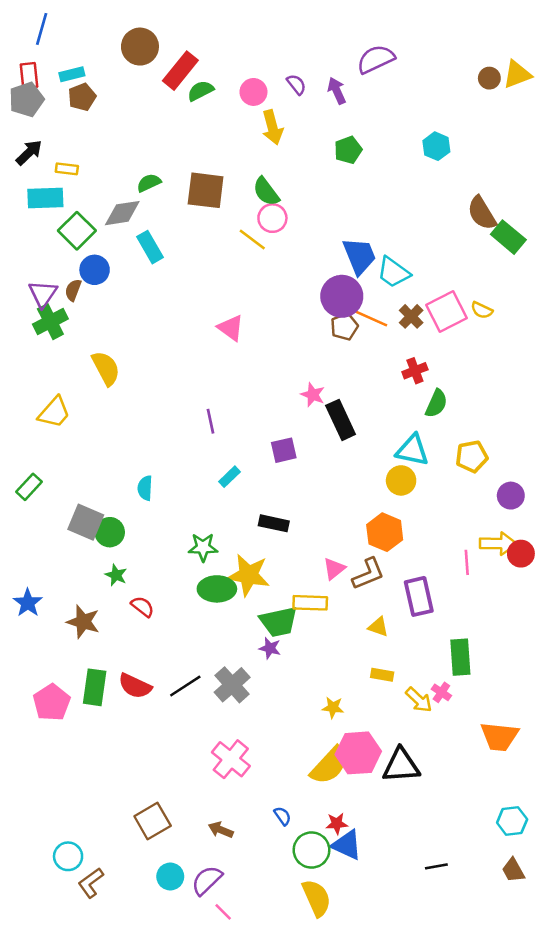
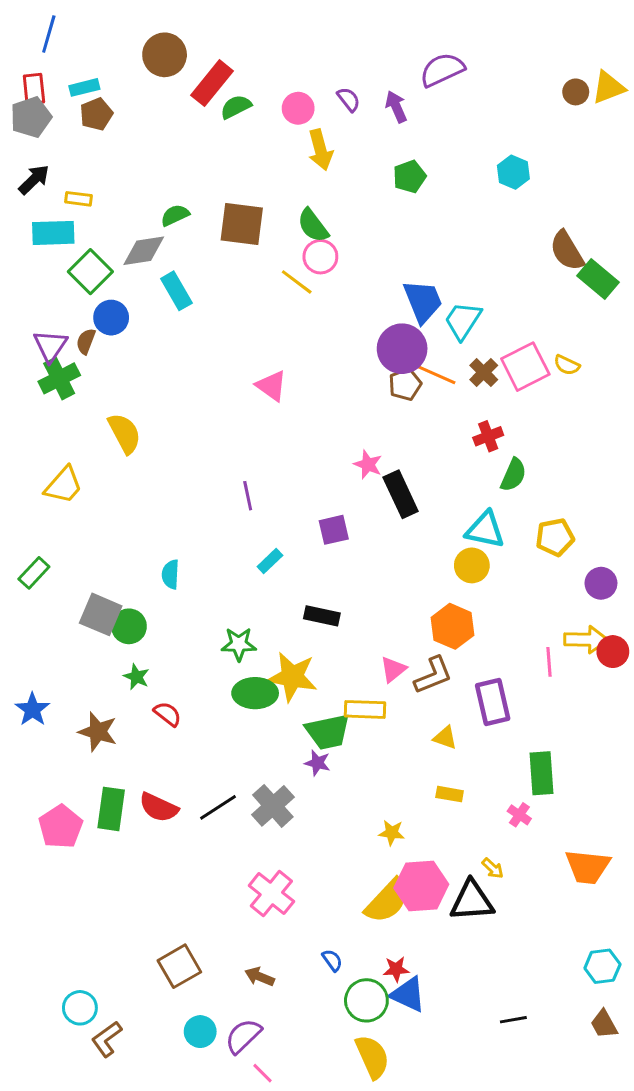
cyan trapezoid: (393, 272) -> (463, 321), turned 87
yellow arrow: (419, 700) -> (493, 868), moved, size x0.7

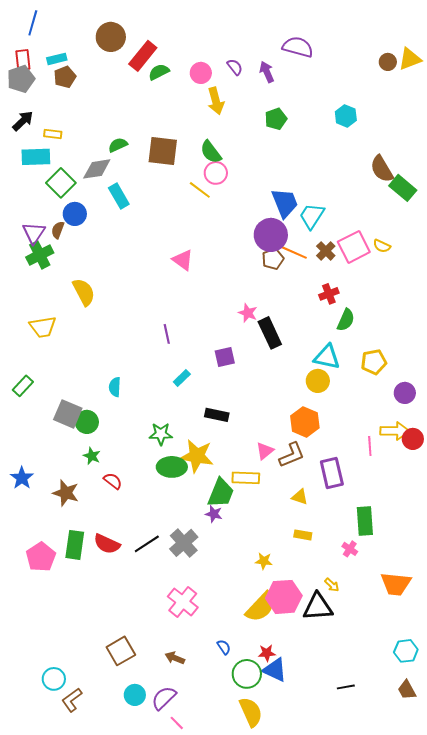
purple semicircle: (442, 70) -> (298, 47), turned 40
yellow trapezoid: (64, 485) -> (43, 327), turned 40
green trapezoid: (328, 732) -> (221, 493), turned -56

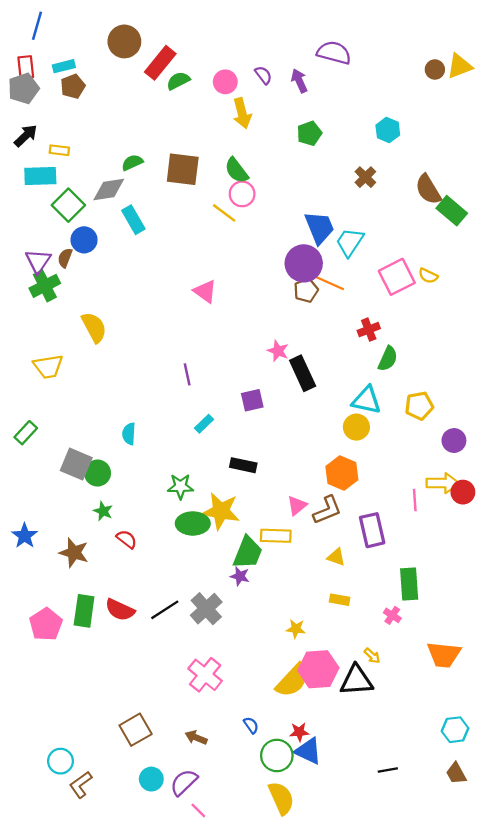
brown cross: (326, 251) -> (365, 177), moved

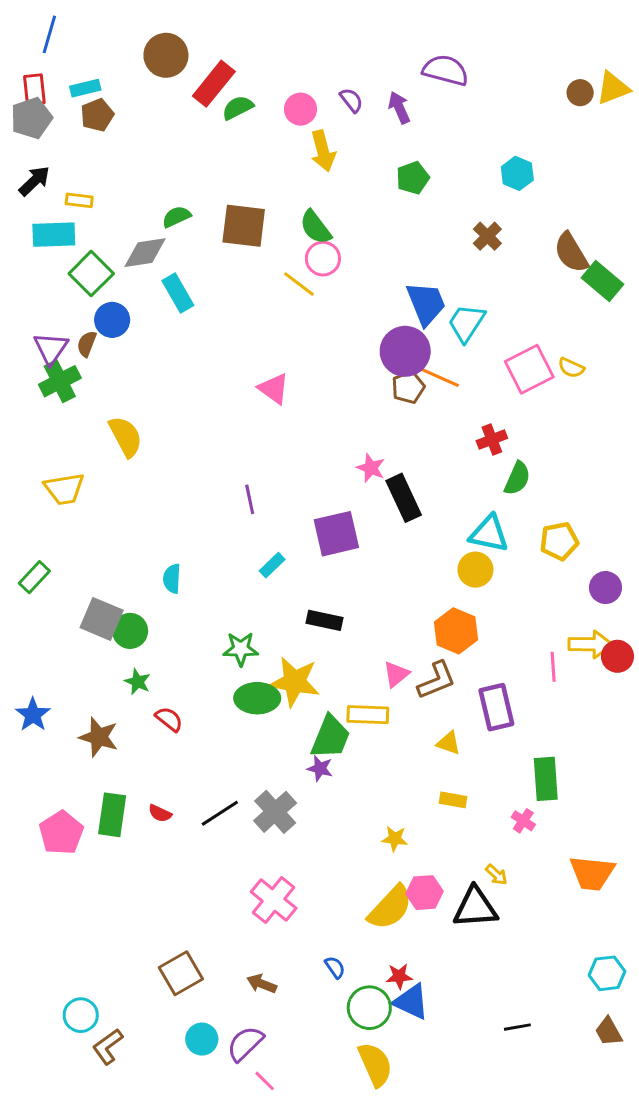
purple square: (252, 400) -> (336, 534), size x1.5
red semicircle: (120, 610) -> (160, 813), size x0.6
pink hexagon: (318, 669) -> (425, 893), size x0.7

